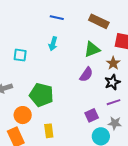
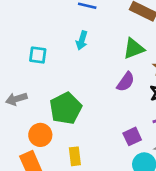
green pentagon: (41, 95) -> (66, 108), turned 30

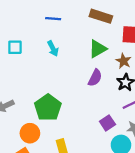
cyan arrow: (82, 40) -> (53, 48), turned -35
cyan square: (38, 55) -> (15, 47), moved

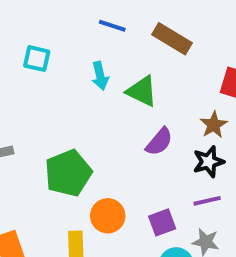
brown rectangle: (101, 16) -> (172, 39), moved
green triangle: (98, 49) -> (142, 91), moved, turned 42
orange circle: (30, 133) -> (108, 216), moved

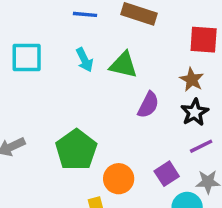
cyan square: (37, 59) -> (27, 58), size x1.4

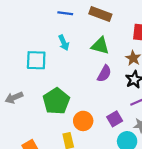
cyan square: (27, 58) -> (36, 60), moved
green triangle: (123, 65) -> (100, 46), moved

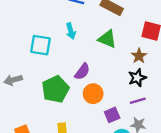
purple semicircle: (104, 74) -> (82, 72), moved
orange circle: (83, 121) -> (93, 94), moved

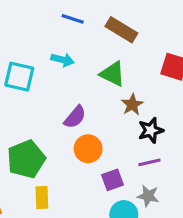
cyan arrow: (71, 31) -> (62, 60), turned -63
brown star: (139, 56) -> (132, 105), moved
green pentagon: (55, 89) -> (26, 159), moved

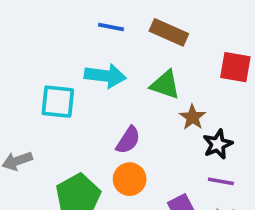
cyan arrow: (62, 60) -> (105, 76), size x1.5
orange circle: (88, 149) -> (130, 179), moved
purple line: (149, 162) -> (221, 181), turned 30

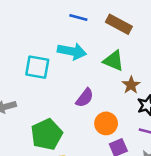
orange circle: (130, 179) -> (106, 123), moved

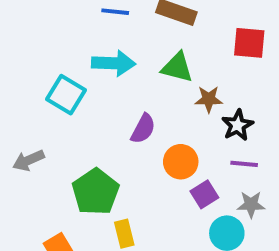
cyan square: (37, 67) -> (66, 95), turned 30
brown star: (131, 85) -> (209, 99), turned -30

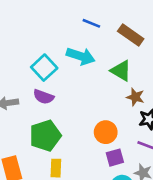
purple semicircle: (143, 129) -> (43, 97), moved, turned 66

